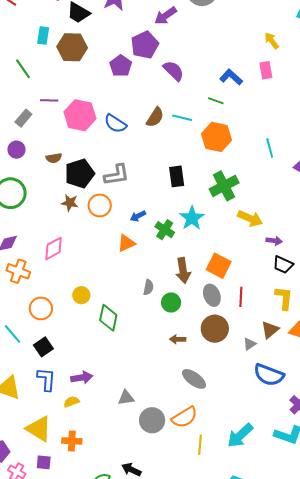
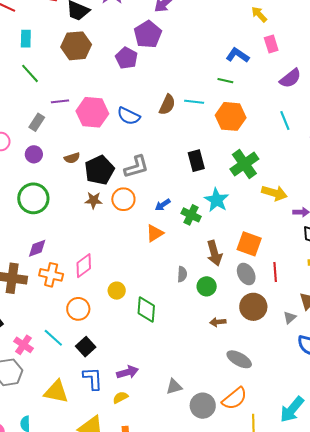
cyan rectangle: (43, 36) -> (26, 39), moved
yellow arrow: (272, 41) -> (259, 14), moved
purple semicircle: (173, 71) -> (290, 78), moved, turned 105
pink diamond: (54, 248) -> (84, 266), moved

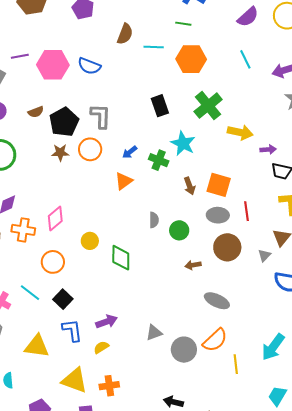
brown semicircle: (167, 105) -> (125, 34), moved
gray L-shape: (136, 167) -> (101, 116), turned -68
brown arrow: (214, 253) -> (190, 186), moved, size x0.7
gray ellipse: (246, 274) -> (218, 215), turned -55

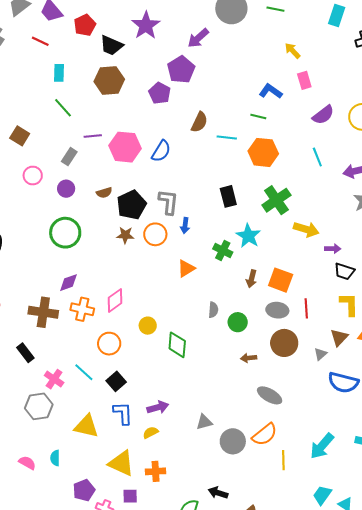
blue semicircle: (89, 66) -> (161, 151), turned -85
blue arrow: (130, 152) -> (185, 226), moved, turned -49
brown arrow: (190, 186) -> (252, 279), turned 30

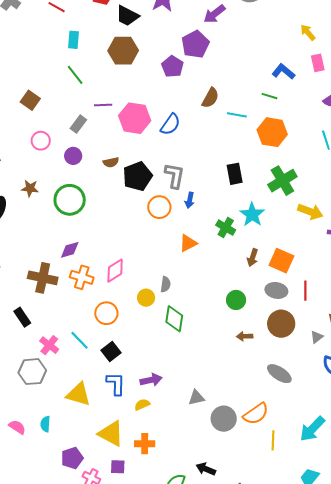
brown star: (125, 235) -> (30, 188), moved
gray semicircle: (213, 310) -> (166, 284), moved
gray ellipse: (270, 395) -> (279, 374), moved

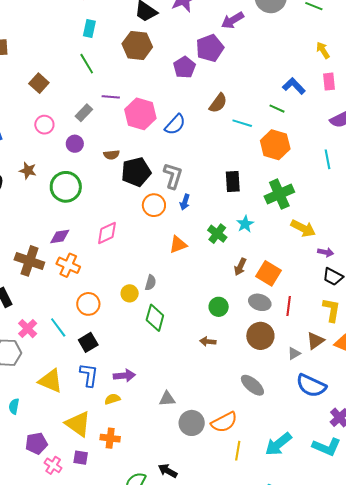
cyan star: (252, 215) -> (245, 224), size x0.7
pink diamond: (115, 271) -> (107, 233), moved
brown arrow: (245, 336) -> (208, 342), moved

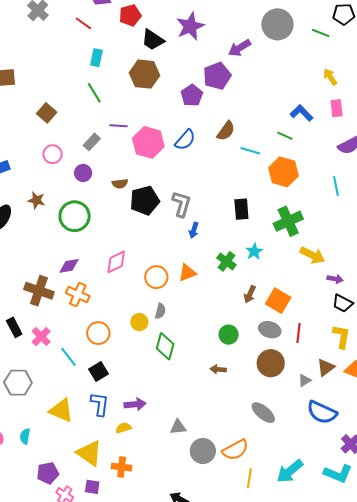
blue semicircle: (175, 125) -> (185, 140), moved
orange circle: (154, 205) -> (156, 277), moved
pink cross: (28, 329) -> (41, 337), moved

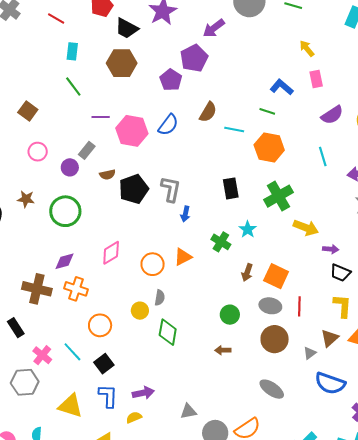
gray rectangle: (92, 142) -> (87, 150), moved
pink cross: (41, 337) -> (42, 355), moved

